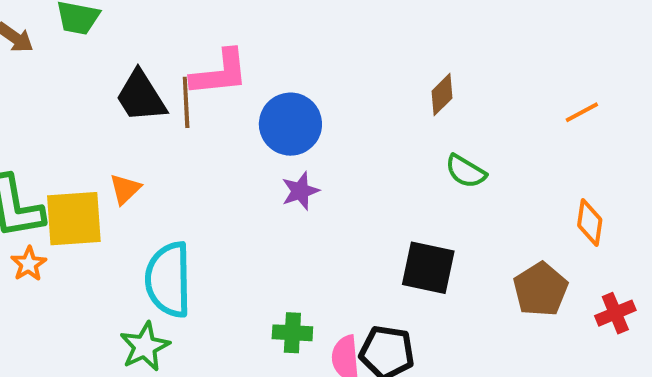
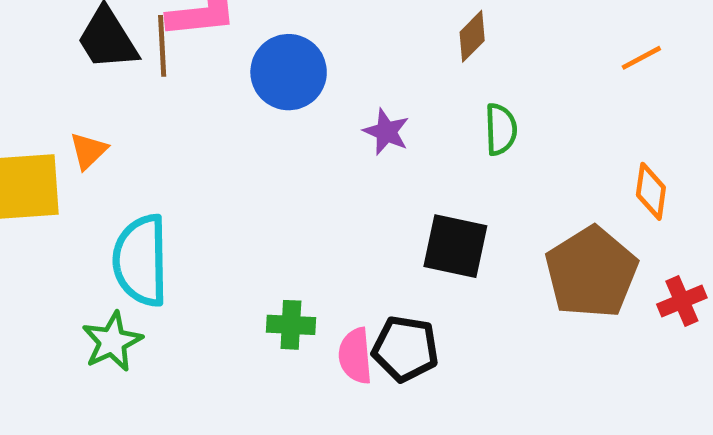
green semicircle: (466, 171) -> (501, 129), turned -123
purple star: (300, 191) -> (386, 132), moved, turned -30
brown pentagon: (541, 289) -> (591, 272), size x1.4

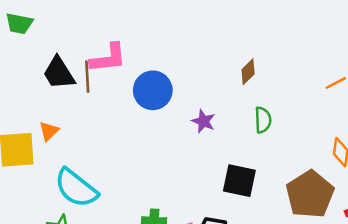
cyan semicircle: (141, 260) -> (76, 188), turned -51

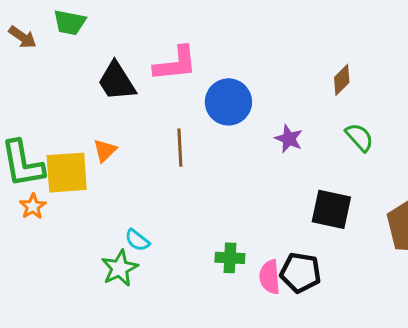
brown line: (87, 77) -> (180, 148), moved
green semicircle: (263, 120) -> (359, 137), turned -40
cyan semicircle: (76, 188) -> (137, 240), moved, size x0.5

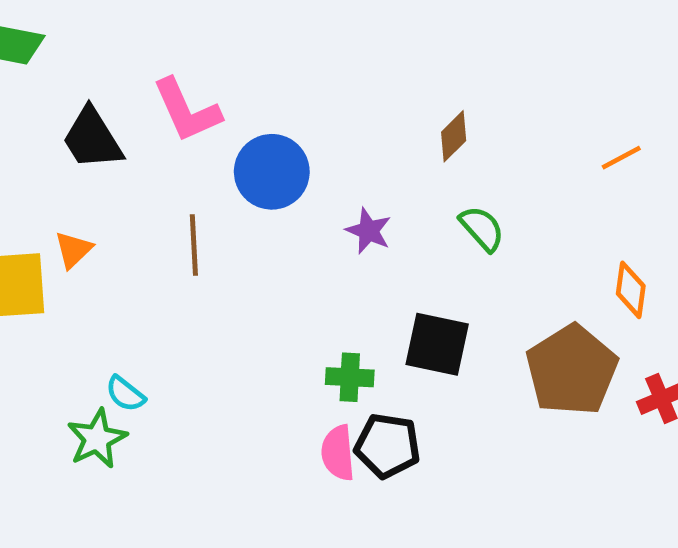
pink L-shape: (175, 64) -> (187, 110), turned 72
green cross: (230, 258) -> (350, 377), moved

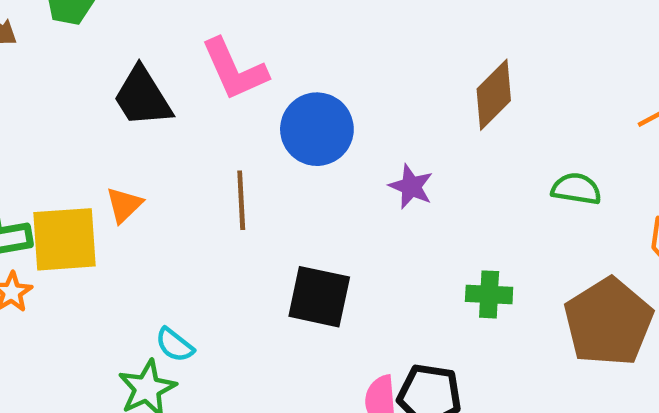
brown diamond: (454, 136) -> (494, 95), size x1.4
green semicircle: (482, 228) -> (576, 189), moved, turned -39
black square: (437, 344) -> (319, 297), moved
green cross: (350, 377) -> (489, 294), moved

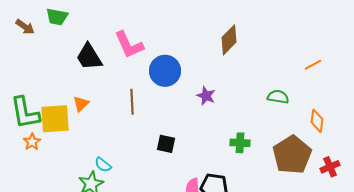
brown diamond: (494, 95) -> (229, 40), moved
black square: (319, 297) -> (166, 144), size x0.7

